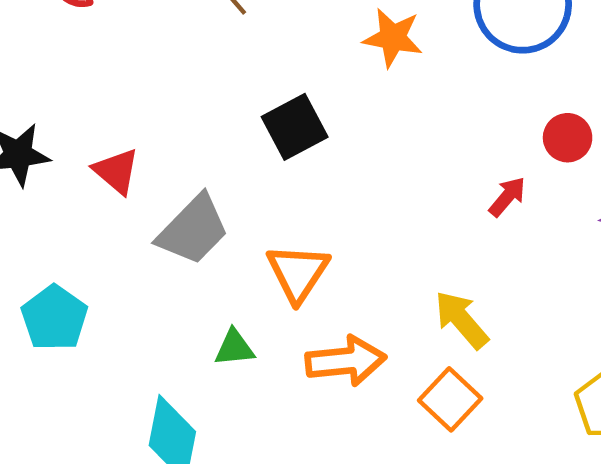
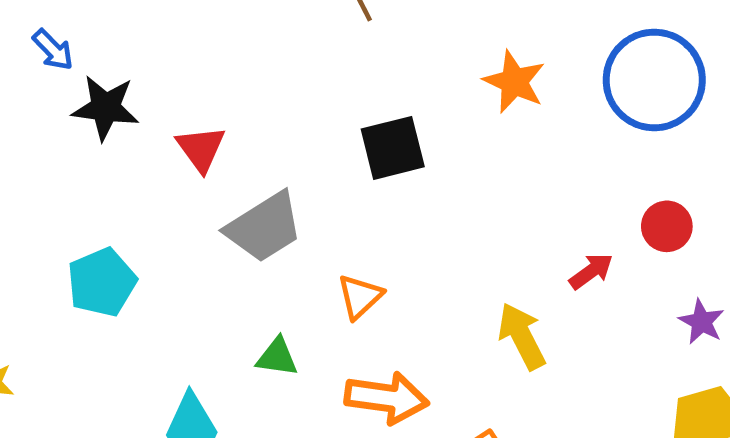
orange triangle: (298, 273) -> (360, 297), size x0.7
yellow arrow: (461, 320) -> (522, 336), moved

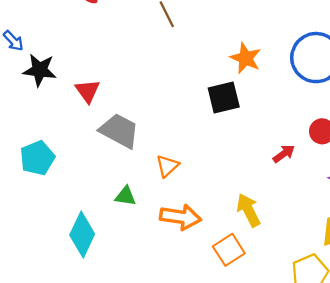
black square: (393, 148) -> (224, 98), moved
gray trapezoid: (264, 227) -> (119, 131), turned -120
yellow arrow: (522, 336) -> (248, 210), moved

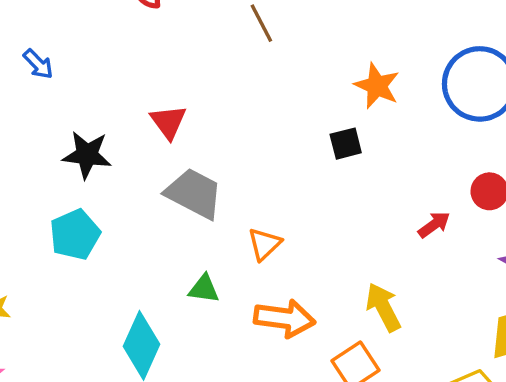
black star: (40, 70) -> (87, 155), moved
red triangle: (88, 91) -> (168, 122), moved
black square: (224, 98) -> (346, 144), size x0.7

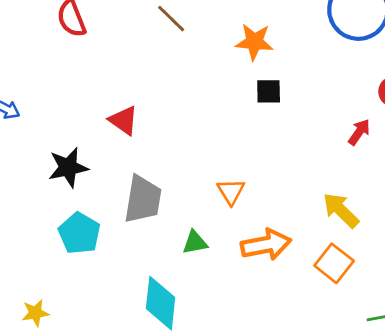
orange star: (377, 86) -> (254, 42), moved
black square: (346, 144) -> (269, 91), turned 32
gray trapezoid: (194, 194) -> (143, 199), moved, turned 90

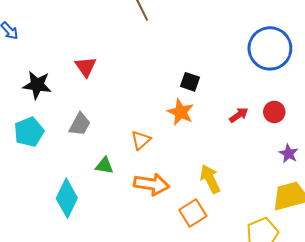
orange star: (254, 42) -> (181, 112), moved
red arrow: (359, 132) -> (239, 115), moved
gray trapezoid: (143, 199) -> (80, 124), size x0.7

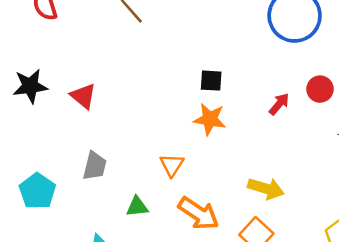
black star: (37, 85) -> (30, 86), moved
yellow arrow: (210, 179) -> (266, 189), turned 148
orange arrow: (152, 184) -> (199, 213), turned 40

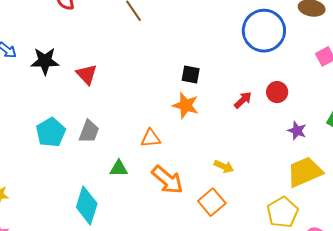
orange triangle: (172, 165) -> (151, 138), turned 45
yellow arrow: (266, 189) -> (224, 166), size x0.7
cyan pentagon: (37, 191) -> (51, 132), moved

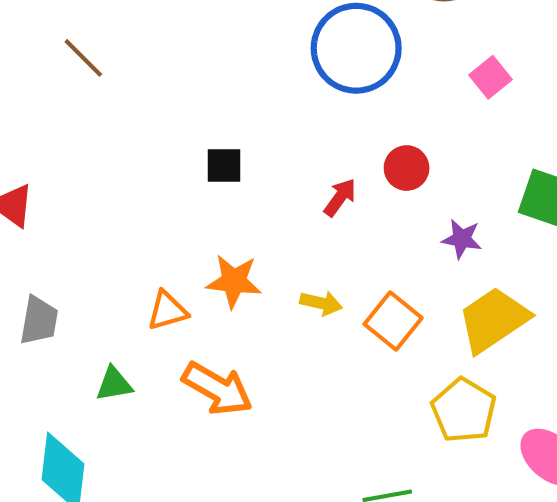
orange star: (186, 105) -> (234, 281), moved
yellow arrow: (224, 166) -> (321, 303), moved
orange square: (212, 202) -> (393, 321), moved

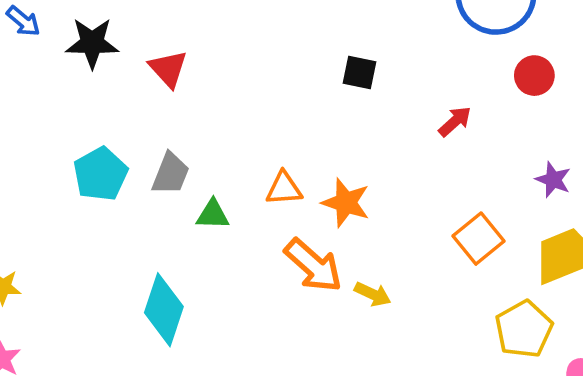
red circle: (407, 168) -> (534, 76), moved
orange star: (234, 281) -> (346, 203), moved
yellow arrow: (321, 303) -> (373, 294), moved
green triangle: (114, 384) -> (213, 215), moved

